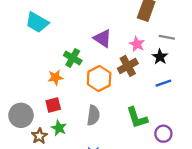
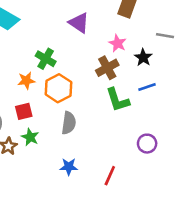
gray line: (167, 37) -> (165, 36), moved
purple triangle: (103, 38) -> (79, 23), moved
orange hexagon: (99, 79) -> (58, 88), moved
green L-shape: (137, 118) -> (118, 100), moved

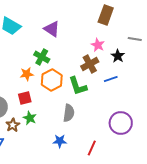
purple triangle: (79, 23) -> (52, 29), moved
blue line: (147, 87) -> (111, 79), moved
green L-shape: (118, 100) -> (78, 86), moved
gray semicircle: (69, 123) -> (69, 113), moved
purple circle: (147, 144) -> (121, 123), size x1.5

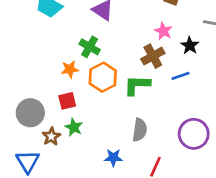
green L-shape: (78, 86) -> (137, 85), turned 110
gray semicircle: (69, 113) -> (140, 130), moved

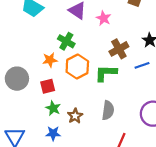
pink star: (163, 31) -> (104, 18), moved
gray circle: (30, 113) -> (17, 79), moved
brown star: (51, 136) -> (75, 116), moved
blue star: (113, 158) -> (53, 133), moved

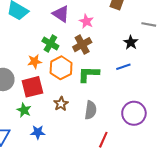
brown cross: (119, 49) -> (82, 45), moved
red square: (48, 86) -> (32, 87), size x1.5
green star: (53, 108) -> (24, 110), moved
brown star: (75, 116) -> (61, 104), moved

